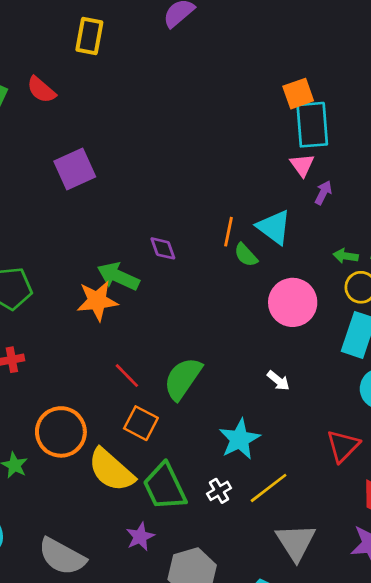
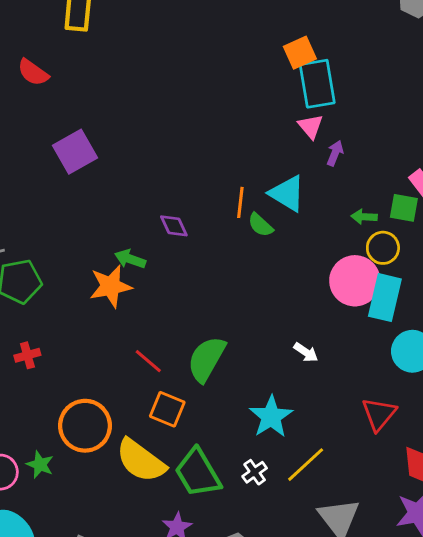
green arrow: (118, 276) -> (130, 259), size x0.7
pink circle: (293, 302) -> (355, 281), moved

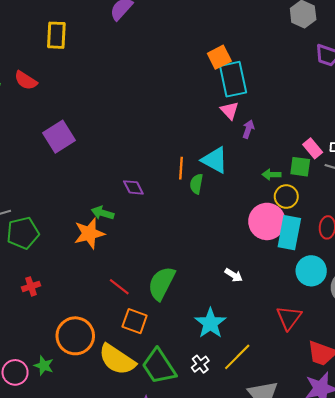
green semicircle: (261, 225) -> (196, 184), turned 60

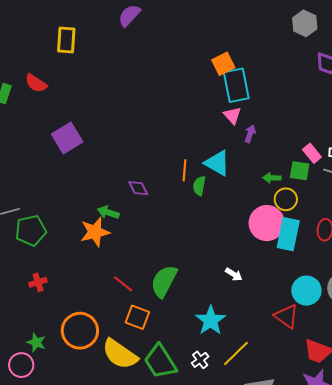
cyan circle: (311, 271) -> (306, 291), moved
red triangle: (289, 318) -> (286, 316), turned -32
green star: (44, 366) -> (36, 342), moved

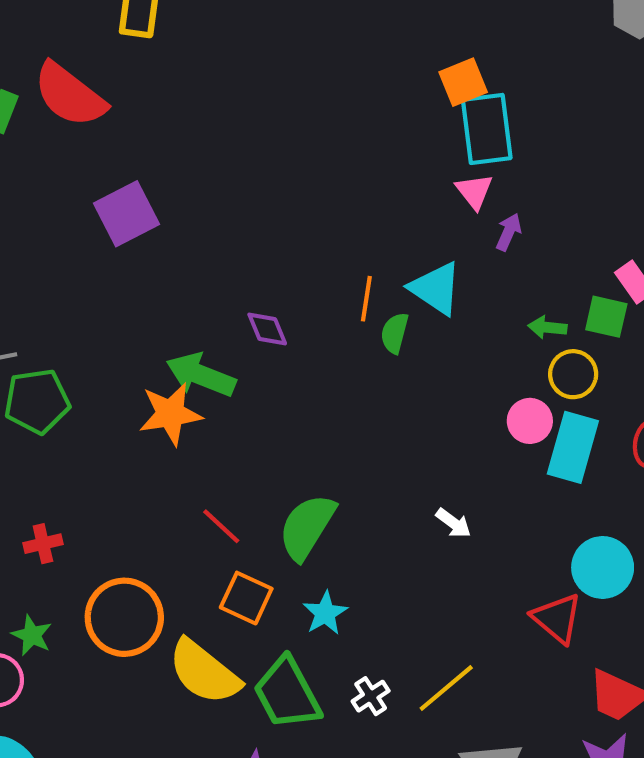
red semicircle: (36, 83) -> (70, 95), size x1.6
green arrow: (108, 212) -> (201, 375), size x1.5
pink circle: (267, 223) -> (530, 421), size x0.6
red cross: (38, 282) -> (43, 544), moved
cyan star: (211, 320) -> (325, 613), moved, size x0.7

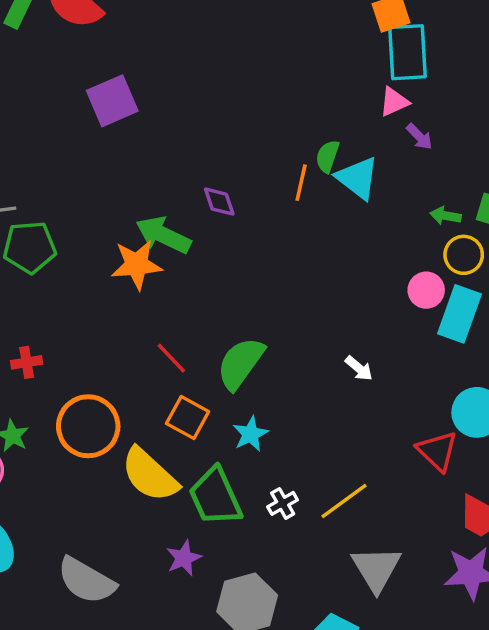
pink triangle: (474, 191) -> (394, 102), turned 40
purple arrow: (509, 232) -> (419, 137), turned 108
green semicircle: (395, 333) -> (327, 156), moved

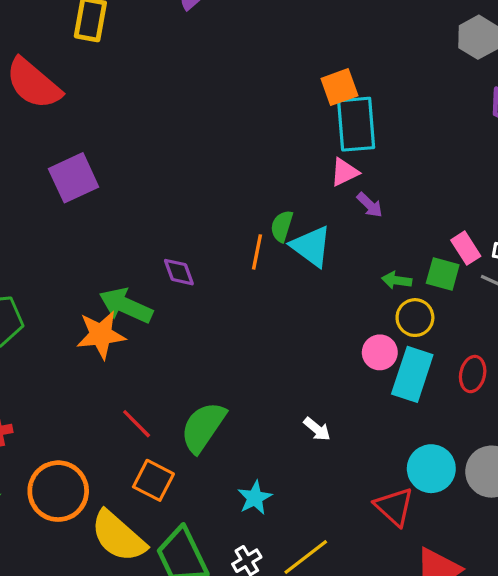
cyan star: (250, 434) -> (255, 498), moved

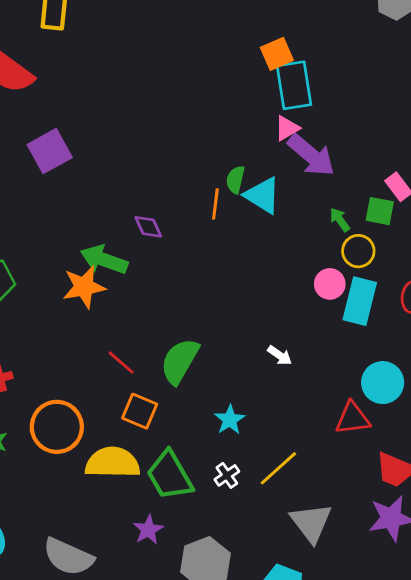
purple arrow: (370, 205) -> (311, 155), size x2.0
green arrow: (397, 280) -> (340, 220), turned 50
red triangle: (394, 507) -> (353, 418), turned -45
yellow semicircle: (118, 536) -> (113, 463), turned 144

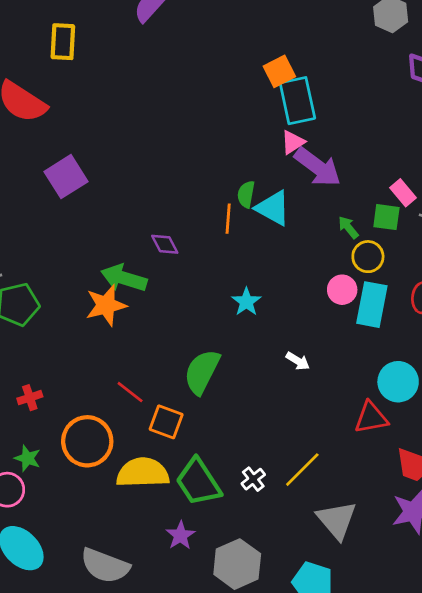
red line: (121, 363) -> (130, 392), moved
cyan star: (230, 420) -> (246, 302), moved

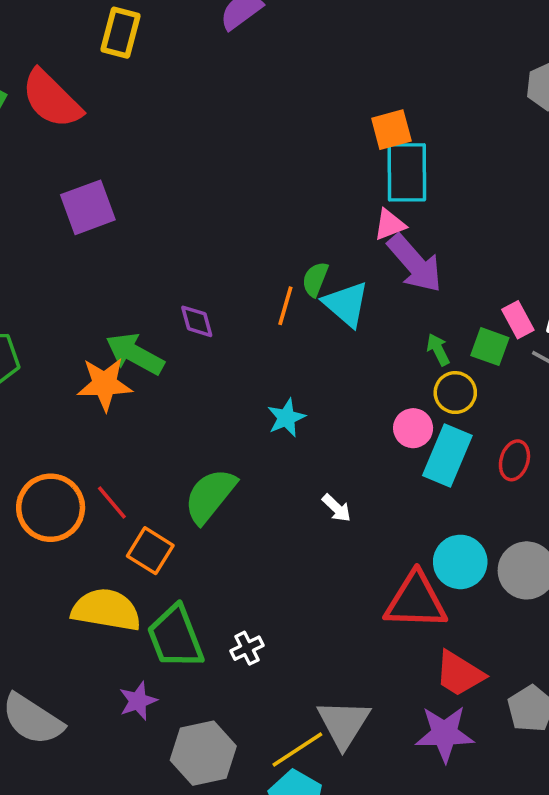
red triangle: (371, 418) -> (416, 601), size x1.4
orange circle: (87, 441) -> (51, 508), moved
yellow line: (302, 470) -> (297, 749), moved

